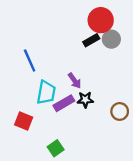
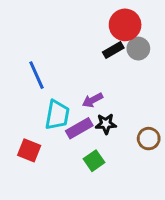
purple arrow: (75, 81) -> (93, 100), turned 98
green square: (56, 148) -> (94, 161), moved

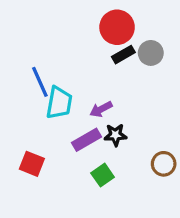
red circle: (125, 25) -> (117, 27), moved
cyan trapezoid: (57, 115) -> (59, 103), moved
brown circle: (149, 139) -> (164, 164), moved

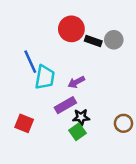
red circle: (117, 27) -> (71, 29), moved
black rectangle: (123, 55) -> (93, 41), turned 49
black star: (115, 135) -> (81, 117), moved

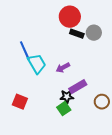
red circle: (71, 29) -> (70, 17), moved
cyan trapezoid: (45, 77) -> (37, 64), turned -40
purple rectangle: (65, 105) -> (78, 87), moved

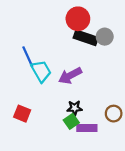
black rectangle: (77, 34) -> (86, 38), size x1.5
purple arrow: (63, 68) -> (70, 76), size x1.5
purple rectangle: (78, 87) -> (87, 128), moved, turned 30

